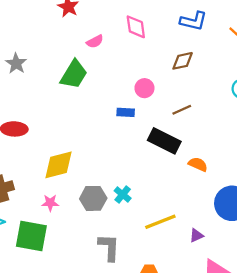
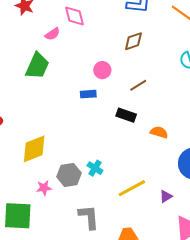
pink diamond: (136, 27) -> (75, 16), moved
black rectangle: (164, 141) -> (126, 115), size x0.7
pink star: (50, 203) -> (44, 188), moved

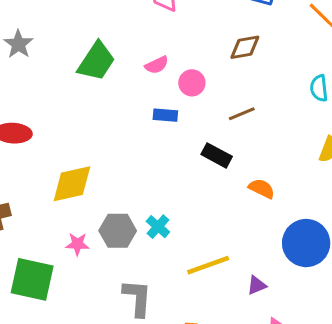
pink semicircle: (52, 34) -> (157, 65), moved

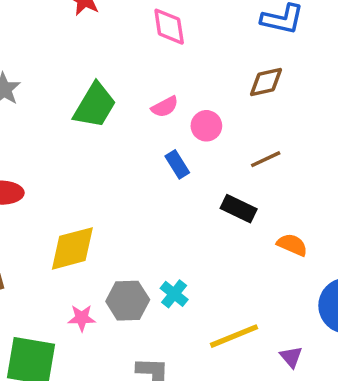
blue rectangle: (165, 115) -> (177, 164), turned 55
purple triangle: (257, 285) -> (291, 357), turned -45

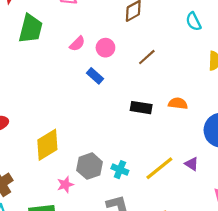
green trapezoid: (95, 105) -> (31, 29), moved
black rectangle: (239, 209) -> (141, 108), moved
cyan cross: (174, 294) -> (120, 170), moved
purple triangle: (291, 357) -> (192, 164), moved

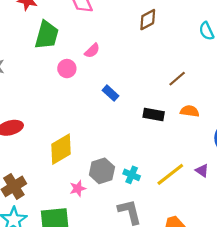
pink circle: (105, 48) -> (67, 69), moved
brown line: (147, 57) -> (177, 79), moved
blue rectangle: (95, 76) -> (110, 93), moved

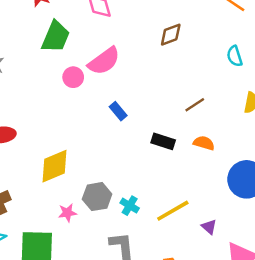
pink semicircle: (92, 51) -> (104, 61), size x1.8
purple triangle: (202, 171) -> (209, 227), moved

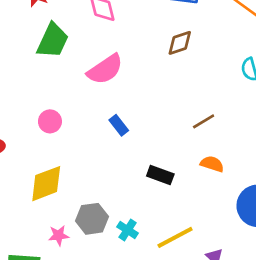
pink circle: (73, 77) -> (50, 121), moved
black rectangle: (163, 141) -> (160, 175), moved

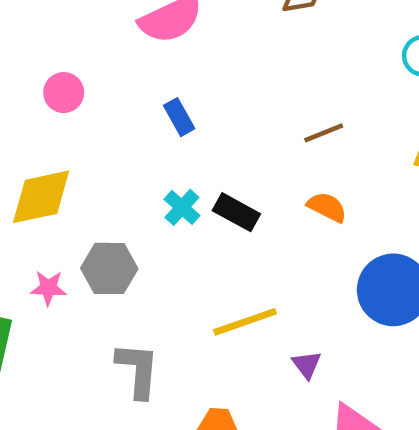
cyan cross: (128, 230) -> (182, 207), moved

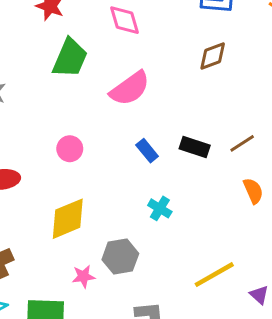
orange semicircle: (327, 207) -> (253, 191), turned 50
black rectangle: (236, 212) -> (195, 147), moved

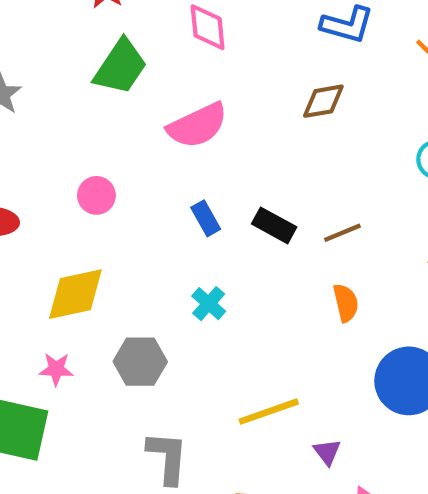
pink star: (83, 276) -> (56, 369), moved

